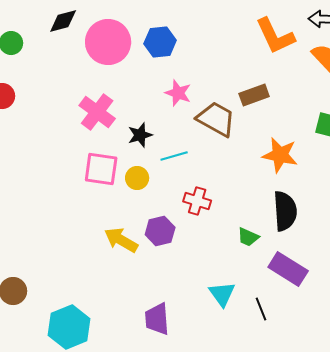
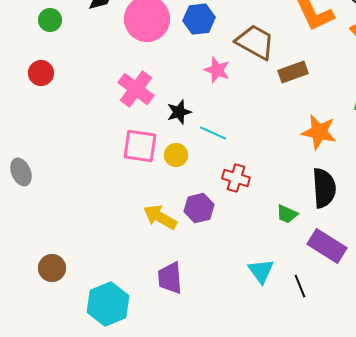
brown trapezoid: (216, 119) -> (255, 42), moved
cyan line: (174, 156) -> (213, 133), turned 40
purple trapezoid: (157, 319) -> (170, 278), moved

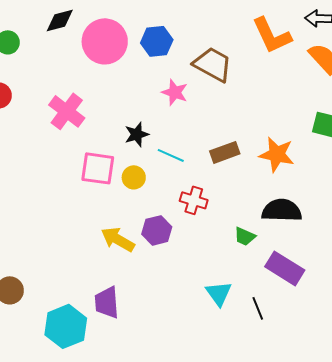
brown rectangle: (293, 72) -> (225, 152), moved
pink cross: (136, 89) -> (67, 111), moved
black semicircle: (324, 188) -> (282, 210), turned -84
purple trapezoid: (170, 278) -> (107, 302), moved

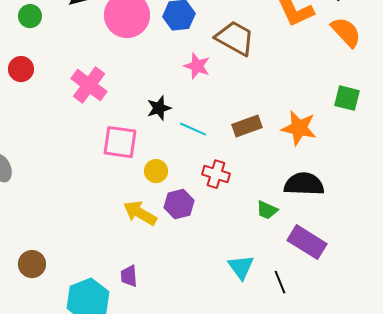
yellow circle: (134, 177) -> (156, 171), moved
purple trapezoid: (107, 302) -> (129, 276), size x0.7

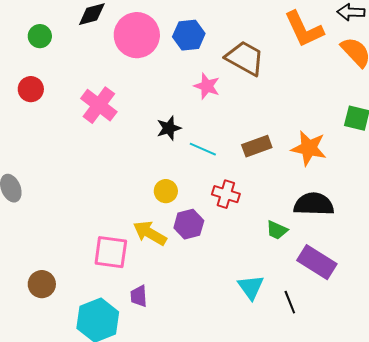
pink square: (120, 142) -> (111, 252), moved

